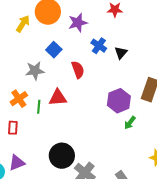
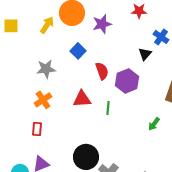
blue cross: (99, 46) -> (161, 37), moved
gray star: (35, 71) -> (46, 69), moved
purple hexagon: (119, 101) -> (127, 81), moved
green line: (39, 107) -> (108, 108), moved

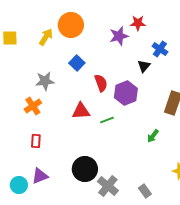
purple star: (102, 24) -> (119, 36), moved
orange cross: (43, 100) -> (33, 106), moved
green line: (108, 108) -> (107, 120), turned 64

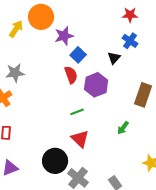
red star: (138, 23) -> (130, 15), moved
purple star: (119, 36) -> (64, 36), moved
blue square: (77, 63) -> (78, 55), moved
red triangle: (81, 111) -> (80, 139), moved, turned 48

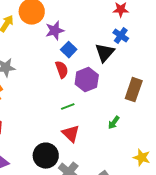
black triangle: (114, 58) -> (105, 53), size x1.5

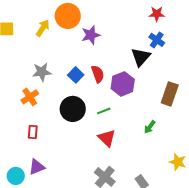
blue square: (69, 50) -> (76, 75), moved
black circle: (46, 156) -> (73, 109), moved

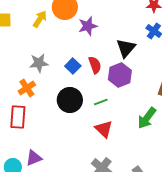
black triangle: (141, 57) -> (126, 48), moved
green arrow: (150, 127) -> (147, 118), size x1.6
red rectangle: (33, 132) -> (18, 117), moved, size x1.6

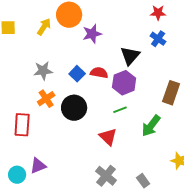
red semicircle: (95, 65) -> (99, 73), turned -60
orange cross: (27, 88) -> (46, 99), moved
green line: (101, 102) -> (120, 110), moved

